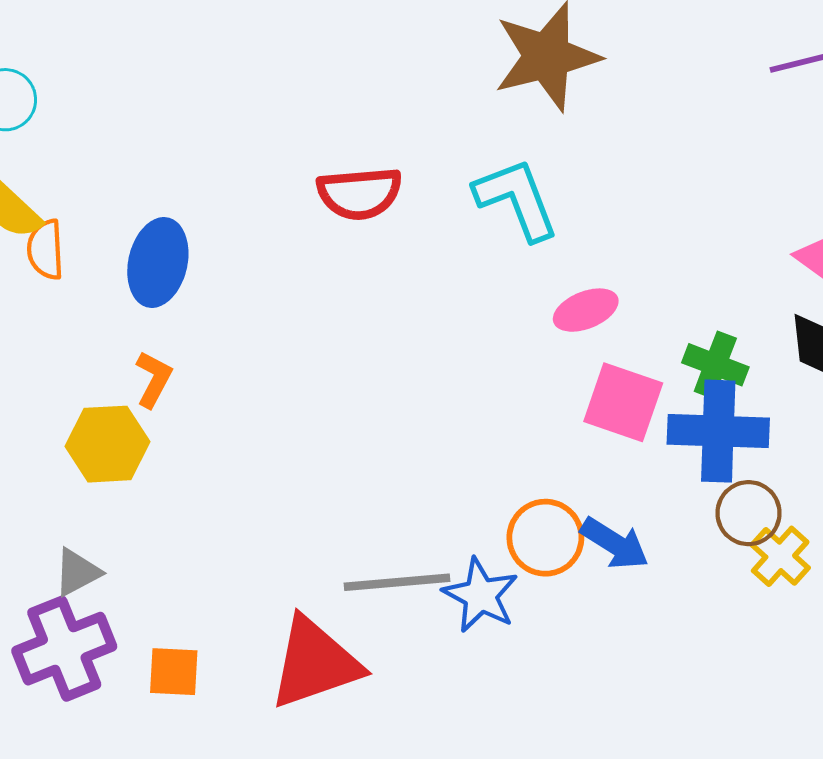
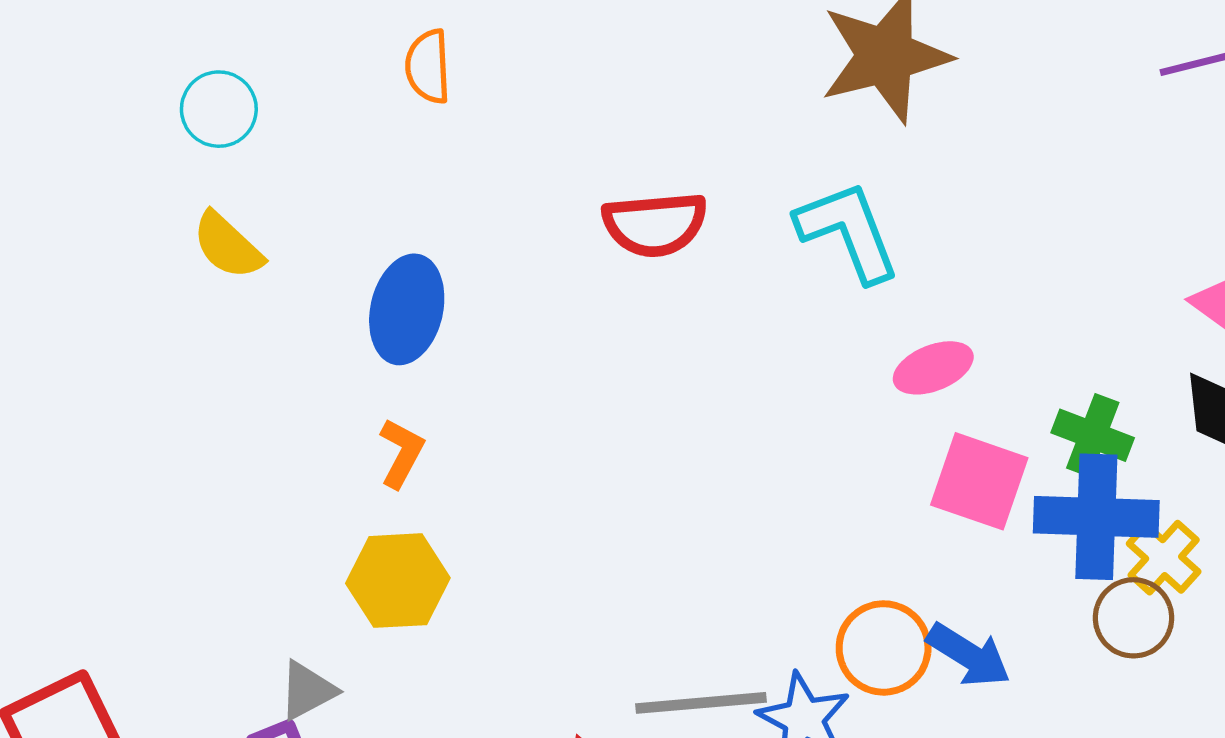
orange semicircle: (46, 250) -> (428, 67), moved
yellow hexagon: (107, 444) -> (398, 581), moved
yellow cross: (780, 556) -> (1164, 558), moved

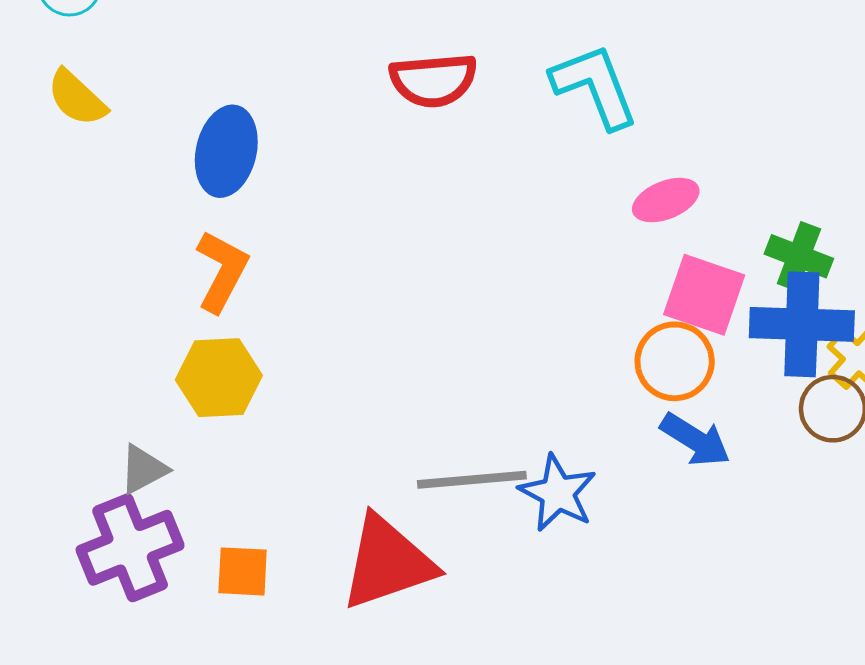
orange L-shape: (401, 453) -> (222, 271), size x1.4
orange circle: (884, 648) -> (675, 361), moved

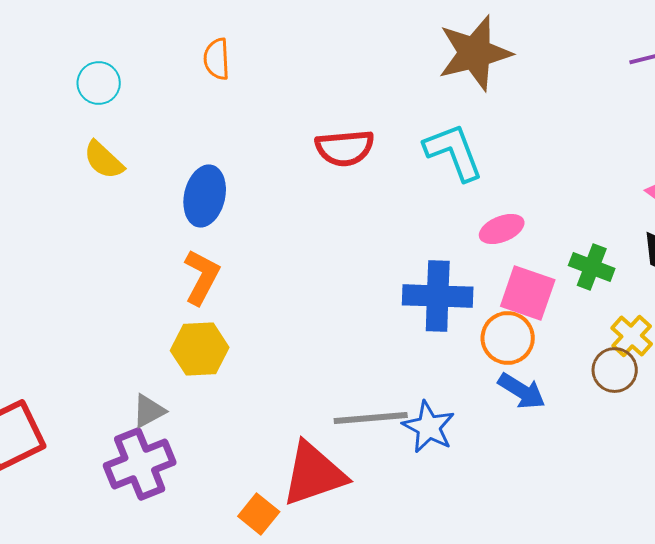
blue cross: (802, 324) -> (438, 296), moved
orange square: (243, 571) -> (259, 514), moved, turned 36

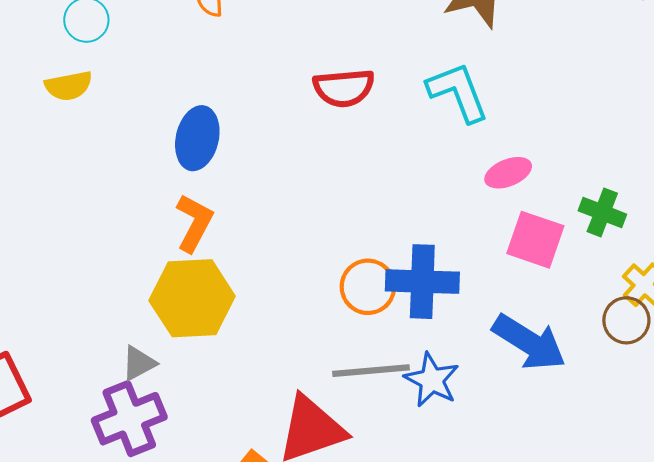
yellow semicircle: (104, 160) -> (69, 86), moved, turned -54
blue cross: (438, 296) -> (422, 282), moved
orange circle: (508, 338) -> (368, 287), moved
yellow hexagon: (200, 349) -> (192, 298), size x1.4
blue arrow: (522, 391) -> (529, 342), size x1.5

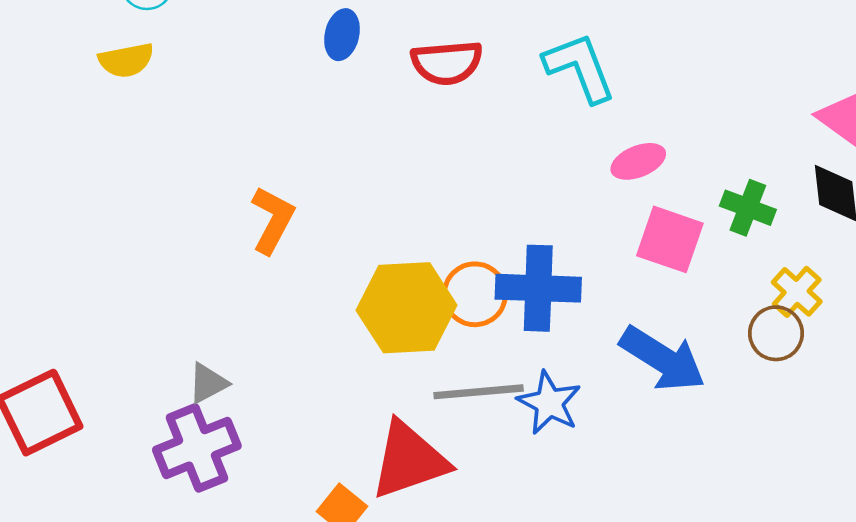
blue ellipse: (197, 138) -> (342, 35), moved, size x0.7
yellow hexagon: (192, 298) -> (407, 308), moved

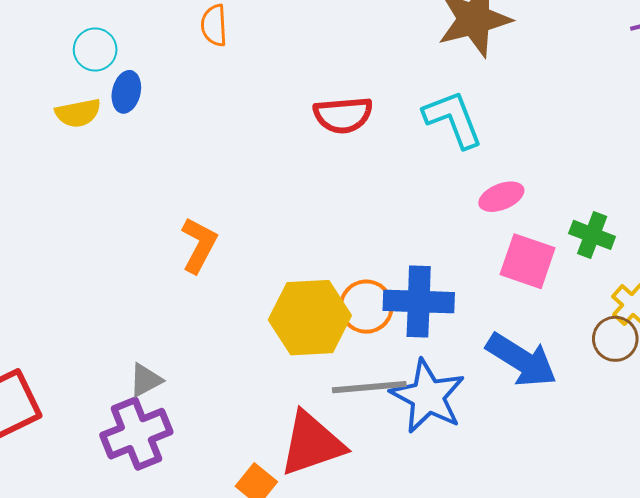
blue ellipse: (342, 35) -> (126, 92), moved
blue star: (549, 403) -> (428, 396), size x1.4

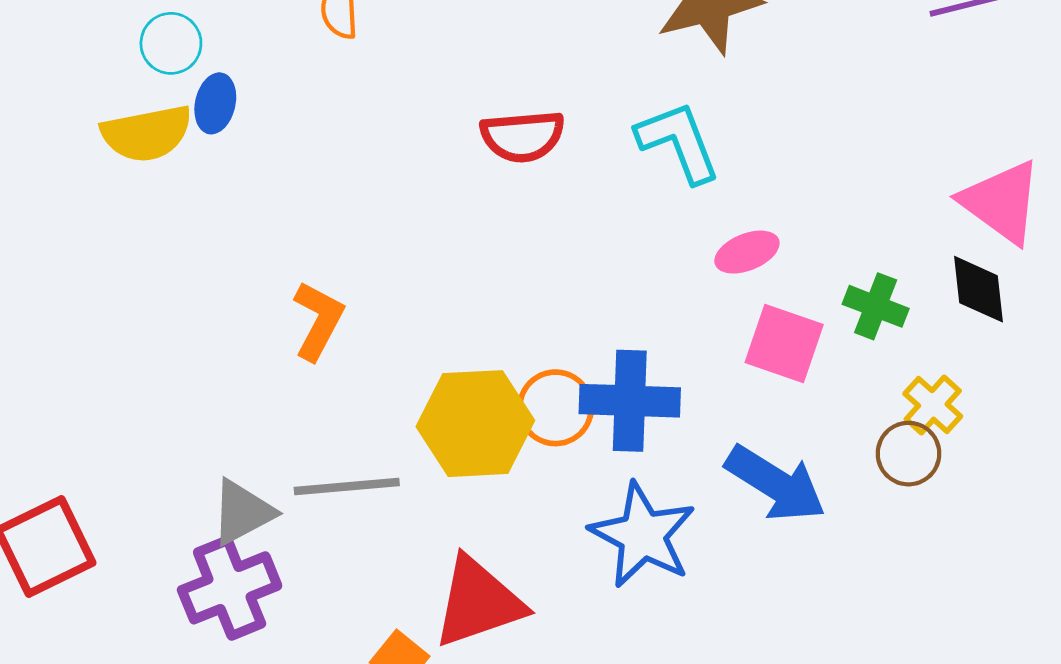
yellow semicircle: (78, 113) -> (147, 133), size x1.4
gray triangle: (145, 380) -> (242, 512), size x1.4
gray line: (369, 387) -> (347, 486), moved

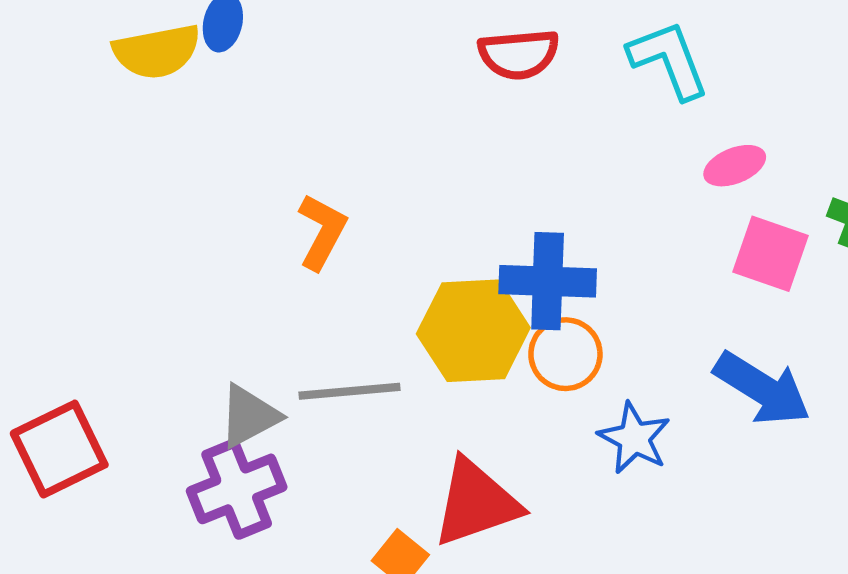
blue cross: (630, 401) -> (548, 281), moved
orange circle: (555, 408) -> (565, 354), moved
blue star: (643, 535) -> (634, 438), size x0.7

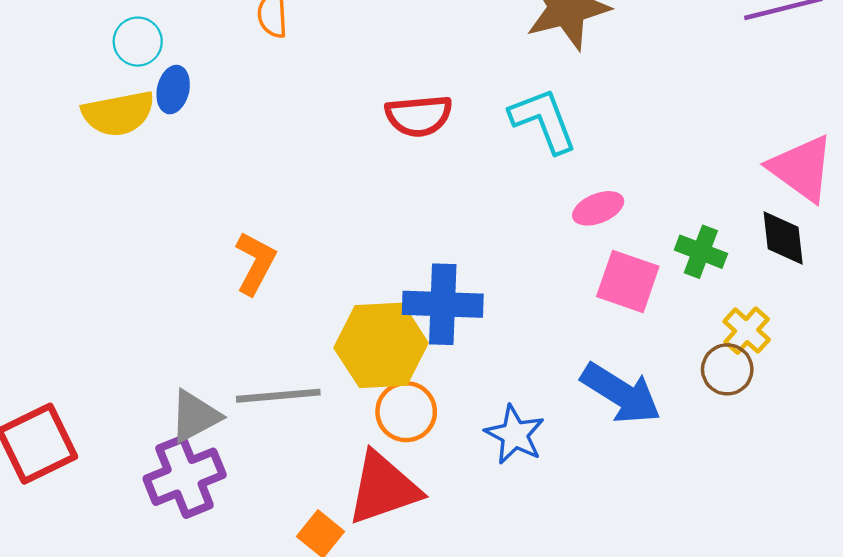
orange circle: (565, 354) -> (406, 412), moved

